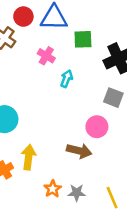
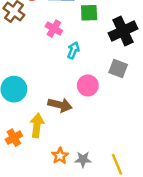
pink circle: (97, 127) -> (88, 85), moved
brown arrow: (79, 151) -> (60, 105), moved

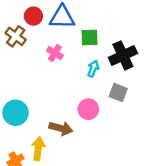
cyan arrow: (73, 50) -> (93, 69), moved

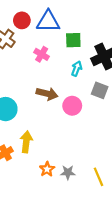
brown arrow: (61, 128) -> (47, 94), moved

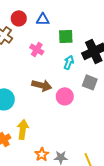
blue triangle: (48, 21) -> (43, 19), size x0.6

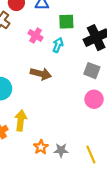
cyan arrow: (69, 62) -> (58, 45), moved
pink circle: (65, 96) -> (94, 99), moved

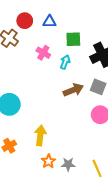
brown arrow: (41, 74) -> (73, 90), moved, turned -36
yellow arrow: (21, 120) -> (40, 135), moved

